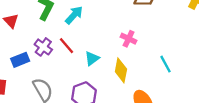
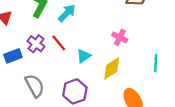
cyan line: (166, 64) -> (156, 63), turned 30
yellow diamond: (121, 70) -> (112, 68), turned 45

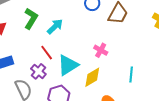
purple cross: (36, 44) -> (38, 71), moved
cyan triangle: (84, 56) -> (68, 65), size x1.6

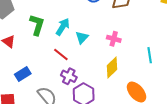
cyan triangle: (68, 65) -> (82, 37), moved, size x0.6
purple cross: (38, 71) -> (69, 76), moved

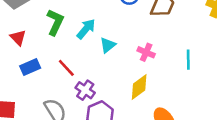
red line: (61, 54) -> (66, 68), moved
cyan line: (150, 55) -> (188, 60), moved
blue rectangle: (23, 74) -> (30, 67), moved

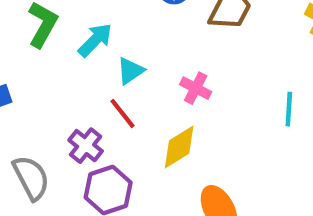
cyan line: (188, 60) -> (289, 109), moved
red line: (66, 68) -> (123, 113), moved

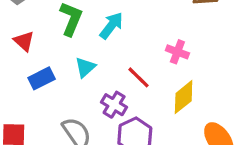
cyan triangle: (130, 71) -> (85, 67), moved
pink cross: (196, 88) -> (177, 52), moved

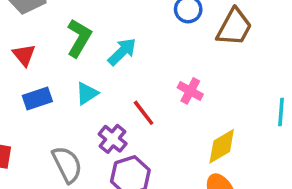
yellow diamond: (184, 97) -> (222, 146), moved

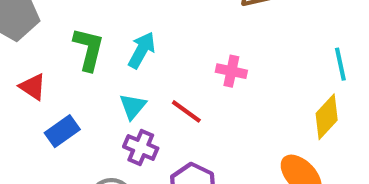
cyan triangle: (87, 93) -> (133, 106), moved
purple cross: (113, 139) -> (141, 148), moved
yellow diamond: (222, 146) -> (327, 117), moved

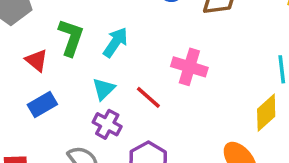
pink cross: (231, 71) -> (189, 67), size x1.4
red triangle: (33, 87) -> (37, 60), moved

